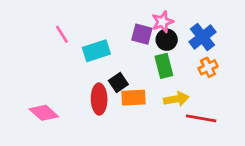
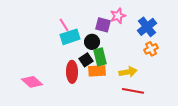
pink line: (62, 34) -> (64, 25), moved
black circle: (167, 40) -> (92, 42), moved
green rectangle: (164, 66) -> (100, 57), moved
red line: (201, 118) -> (133, 91), moved

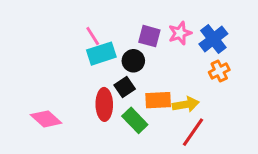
pink star: (118, 16) -> (180, 33), moved
green rectangle: (100, 57) -> (135, 120), moved, turned -30
orange rectangle: (97, 71) -> (158, 100), moved
red line: (133, 91) -> (193, 132), turned -65

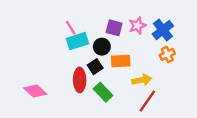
orange rectangle: (158, 100) -> (121, 61), moved

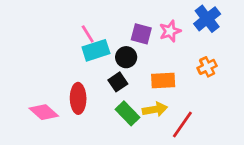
blue cross: (163, 30) -> (207, 19), moved
orange rectangle: (121, 61) -> (163, 81), moved
red ellipse: (80, 80) -> (78, 98), moved
yellow arrow: (142, 80) -> (155, 109), moved

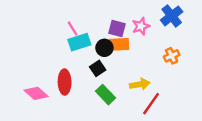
orange rectangle: (163, 81) -> (119, 44), moved
yellow arrow: (155, 109) -> (140, 84), moved

